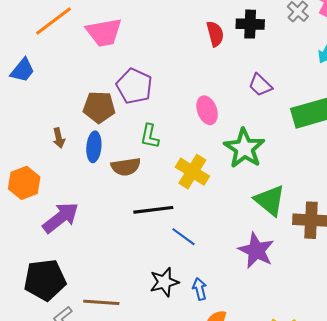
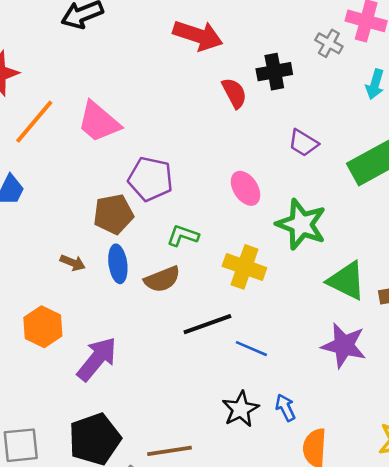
pink trapezoid: (104, 32) -> (99, 122), turned 63
green L-shape: (150, 136) -> (183, 236), turned 110
brown arrow: (59, 138) -> (73, 263), turned -42

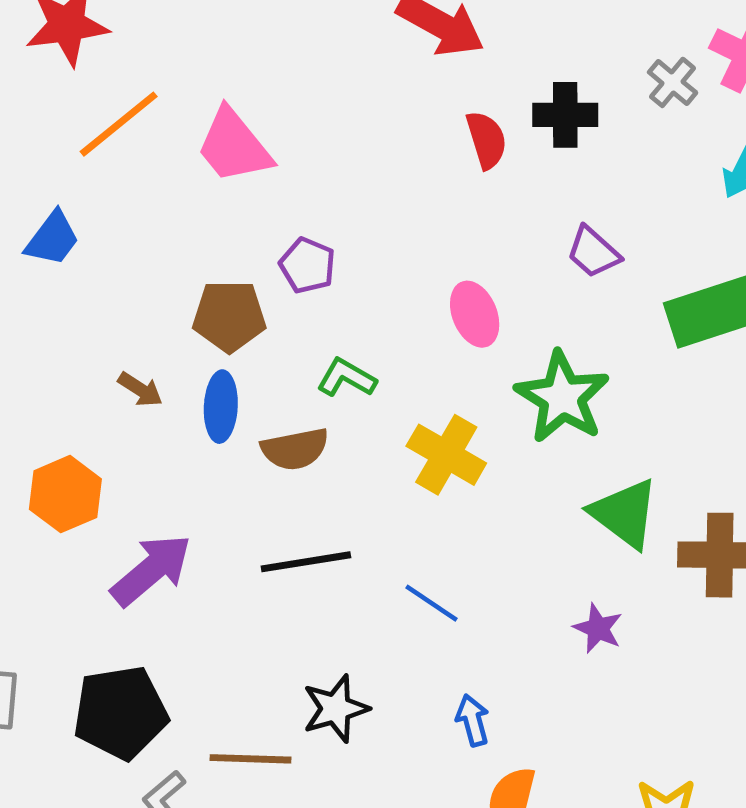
purple pentagon: (150, 179) -> (307, 265), size x0.7
black line: (207, 324) -> (306, 562), moved
purple star: (344, 345) -> (598, 628), size x0.6
black star: (241, 409) -> (336, 709), moved

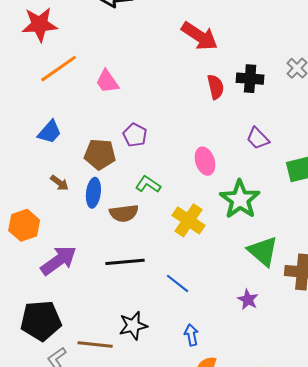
pink trapezoid: (234, 146) -> (107, 82), size x0.7
blue trapezoid: (52, 239) -> (50, 132), moved

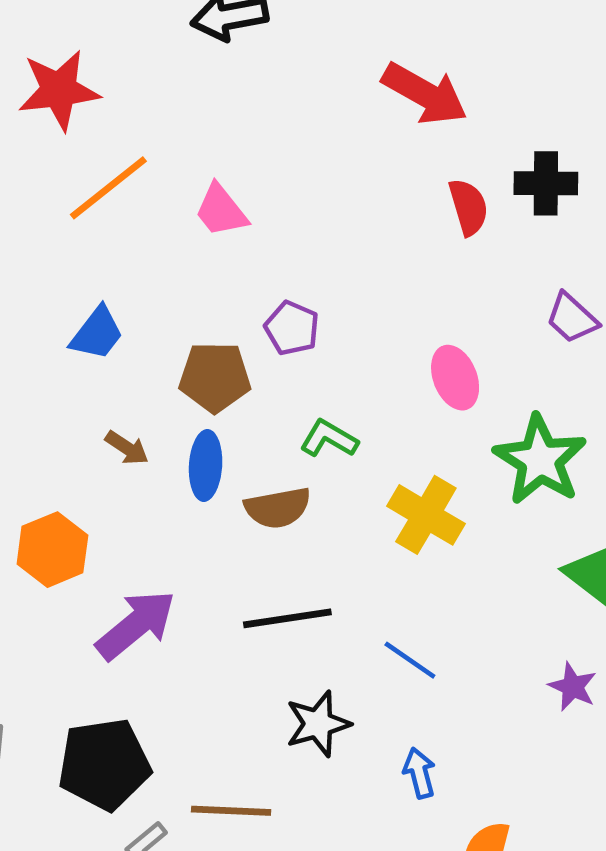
black star: (133, 326) -> (318, 724), moved
blue arrow: (191, 335) -> (419, 773), moved

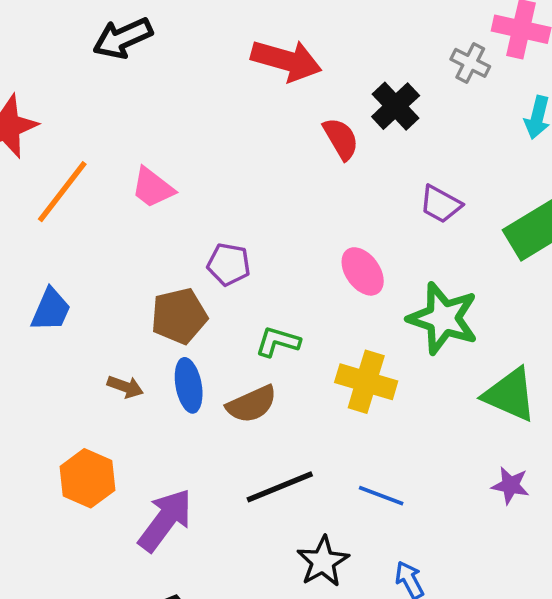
black cross: (546, 183) -> (396, 106), turned -30
blue trapezoid: (97, 333) -> (51, 310), moved

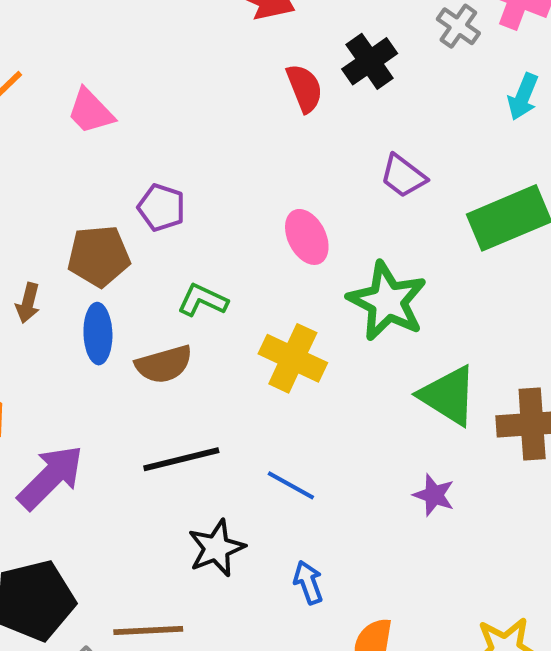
brown arrow: (125, 387) -> (28, 303), moved, turned 76

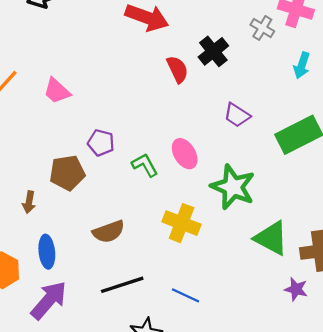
green L-shape: (203, 300) -> (145, 165), moved, turned 40
blue ellipse: (98, 334) -> (47, 252), moved
purple star: (434, 495) -> (296, 289), moved

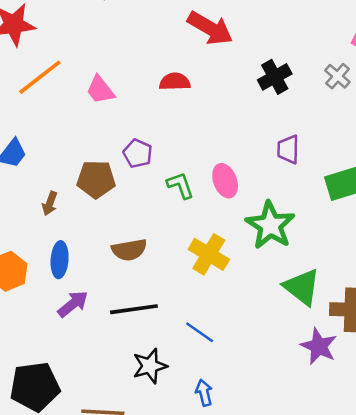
gray cross: (262, 28) -> (337, 76), moved
red semicircle: (177, 69) -> (175, 82), moved, turned -76
purple trapezoid: (237, 115) -> (288, 149), turned 48
purple star: (296, 289) -> (319, 346), size x1.4
purple arrow: (49, 300) -> (73, 304), moved, size x0.7

